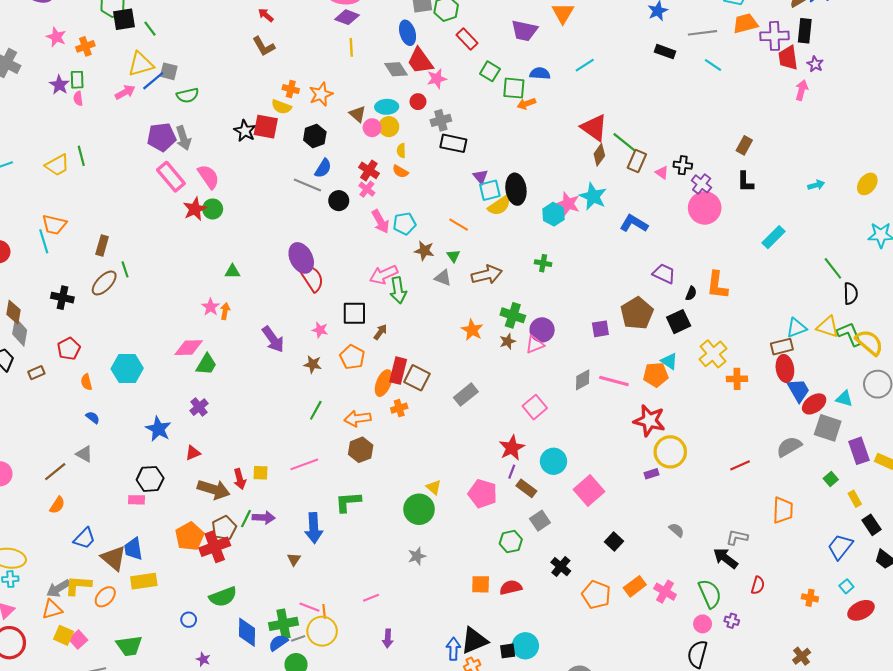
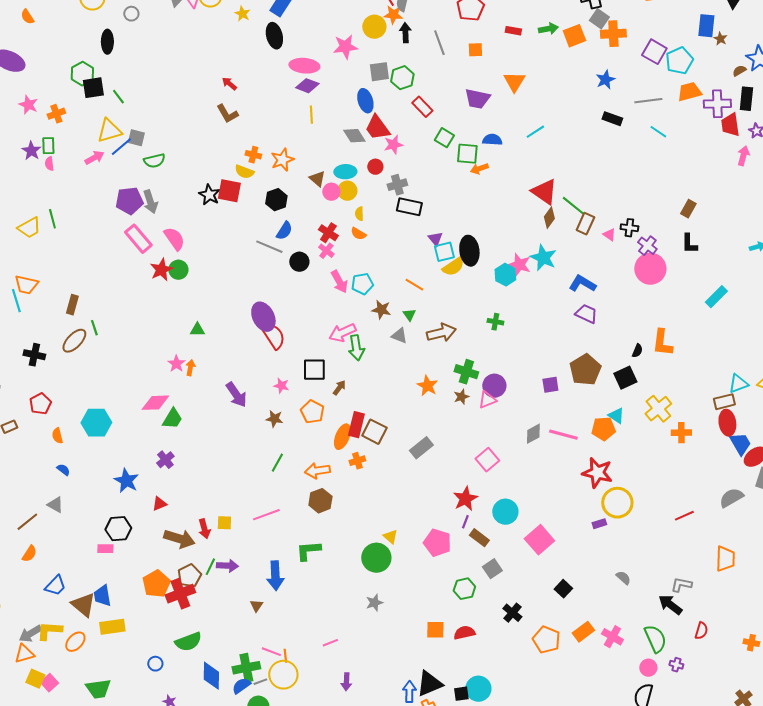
purple trapezoid: (664, 274) -> (586, 314), moved

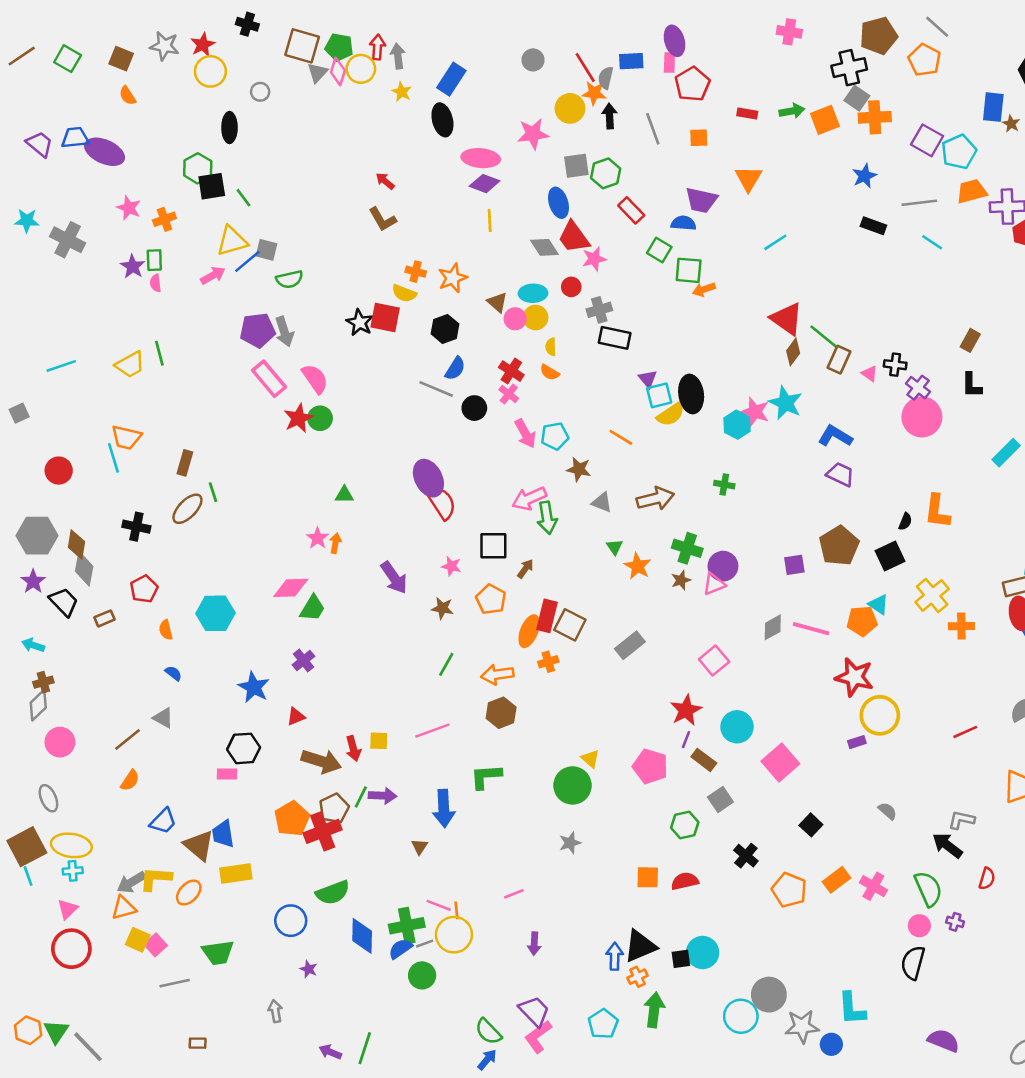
blue semicircle: (492, 140) -> (683, 223), moved
green triangle: (409, 315) -> (615, 547), moved
blue circle: (155, 664) -> (291, 921), size x1.6

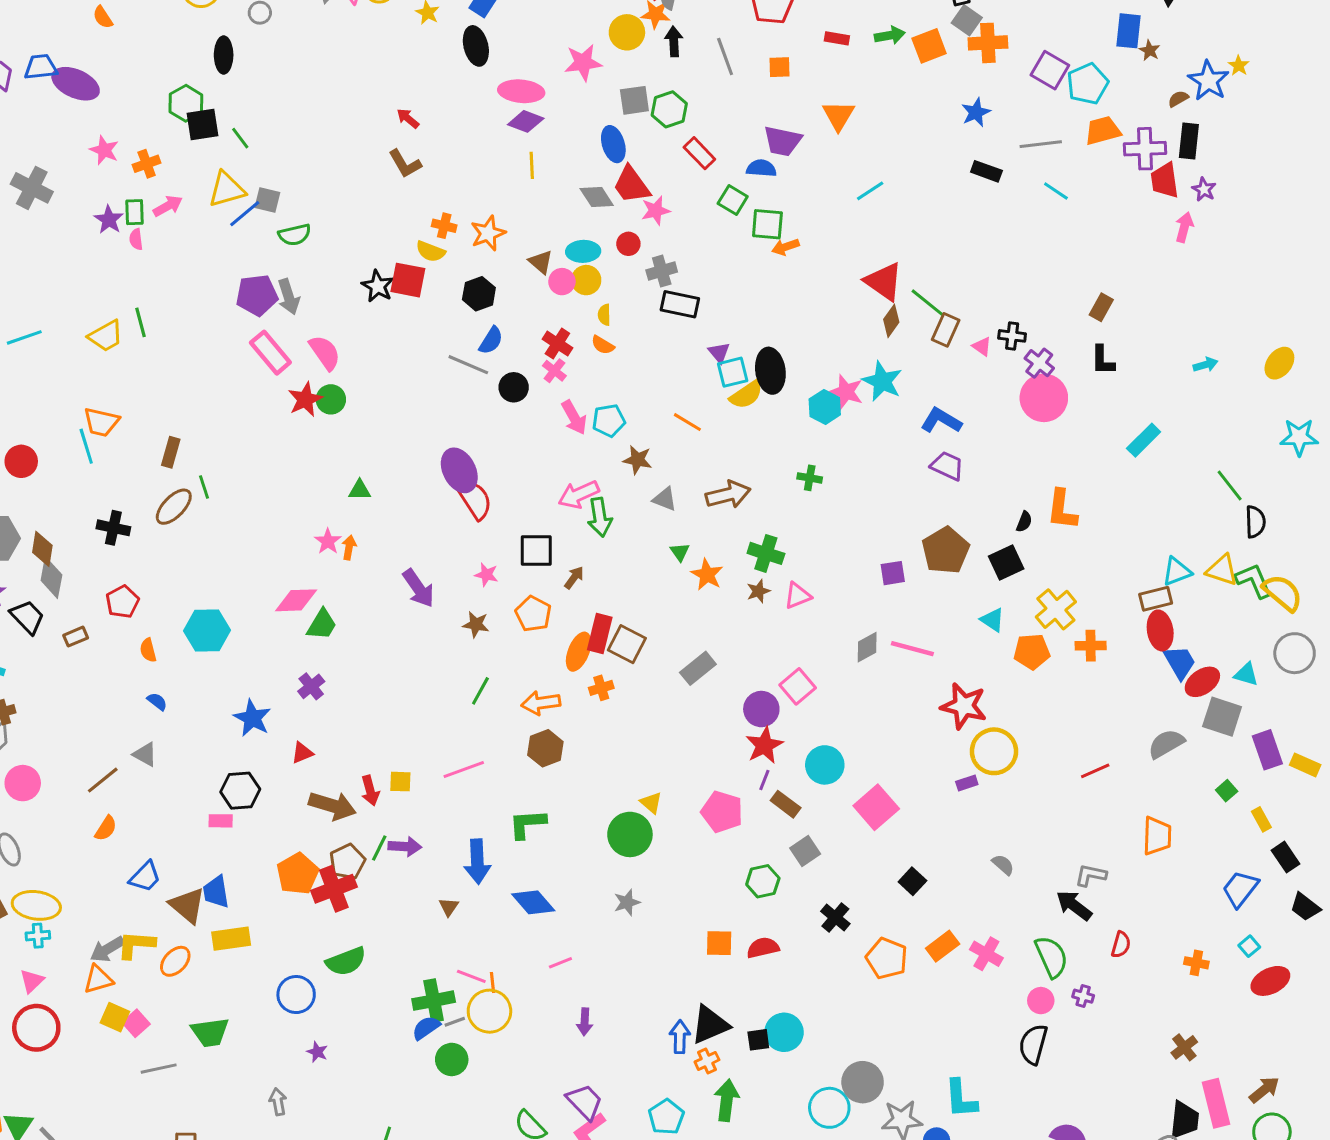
pink arrow: (213, 275) -> (168, 206), moved
purple circle: (723, 566) -> (761, 709), moved
orange pentagon: (862, 621) -> (1032, 652), moved
blue diamond: (362, 936) -> (533, 902), moved, turned -42

